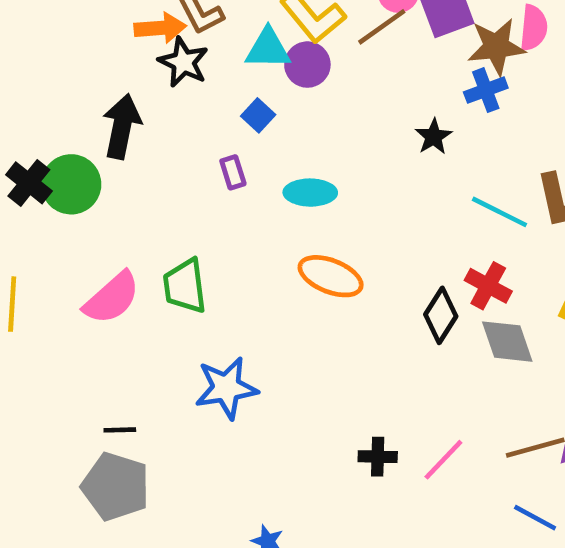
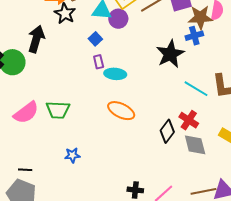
black star: (434, 137) -> (170, 54), size x1.8
purple rectangle: (233, 172) -> (99, 62), moved
green trapezoid: (185, 286) -> (58, 110), turned -85
blue star: (226, 388) -> (72, 155), size x0.6

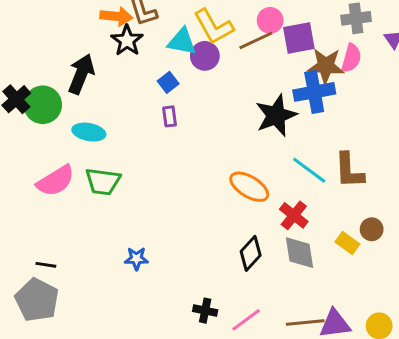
blue cross: (194, 36) -> (314, 92), size x1.5
cyan ellipse: (115, 74) -> (89, 132), moved
orange ellipse: (121, 111) -> (249, 187), moved
black diamond: (167, 131) -> (251, 253), moved
blue star: (72, 155) -> (136, 259), moved

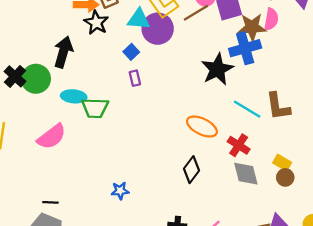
purple circle: (205, 56) -> (158, 29), size x1.4
green trapezoid: (103, 182) -> (95, 108), moved
brown circle: (372, 229) -> (285, 177), moved
black diamond: (251, 253) -> (192, 170), moved

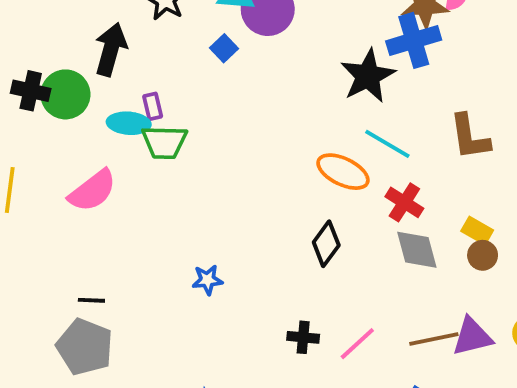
black cross: (15, 76) -> (31, 91), turned -30
purple rectangle: (135, 78) -> (153, 106), moved
cyan line: (247, 109) -> (387, 144), moved

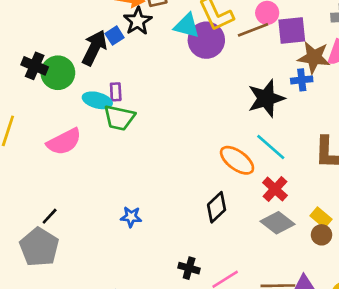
blue cross: (414, 40) -> (302, 80), size x0.6
blue square: (224, 48) -> (115, 36), moved
gray diamond: (417, 250) -> (278, 223), turned -48
black line: (91, 300) -> (50, 216), turned -60

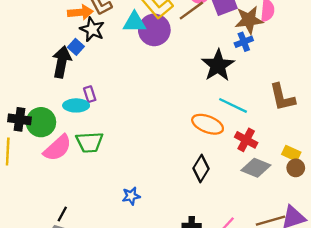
black cross: (35, 66) -> (19, 119), moved
green circle: (58, 73) -> (41, 122), moved
green trapezoid: (119, 118) -> (89, 142), moved

